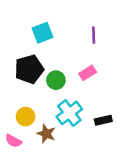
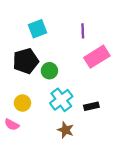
pink rectangle: (88, 73) -> (97, 57), moved, size x1.6
brown star: (46, 134) -> (66, 130), moved

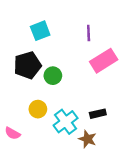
cyan cross: (61, 100) -> (66, 122), moved
yellow circle: (22, 103) -> (38, 109), moved
brown star: (66, 130) -> (87, 139), moved

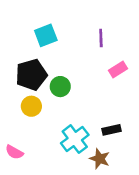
pink rectangle: (104, 61) -> (118, 69), size x0.6
yellow circle: (38, 109) -> (31, 106), moved

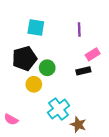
cyan square: (46, 35) -> (36, 27), turned 30
yellow circle: (31, 106) -> (34, 84), moved
black rectangle: (111, 130) -> (83, 71), moved

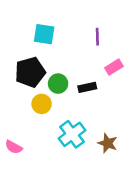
black rectangle: (83, 71) -> (87, 87), moved
brown star: (78, 125) -> (108, 143), moved

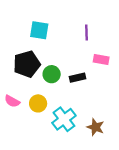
pink rectangle: (114, 67) -> (101, 60), turned 42
yellow circle: (42, 104) -> (38, 103), moved
pink semicircle: (14, 147) -> (12, 101), moved

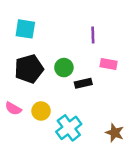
cyan square: (39, 30) -> (25, 29), moved
green circle: (52, 74) -> (64, 68), moved
brown star: (95, 127) -> (115, 133), moved

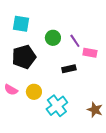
purple line: (93, 35) -> (75, 41), moved, turned -32
green circle: (64, 68) -> (53, 38), moved

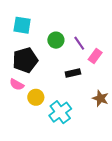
pink rectangle: (90, 53) -> (95, 56), turned -64
pink semicircle: (11, 90) -> (17, 85), moved
brown star: (95, 110) -> (100, 98), moved

